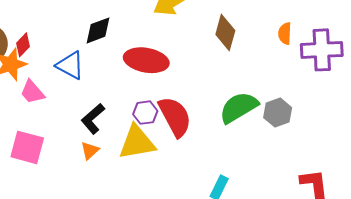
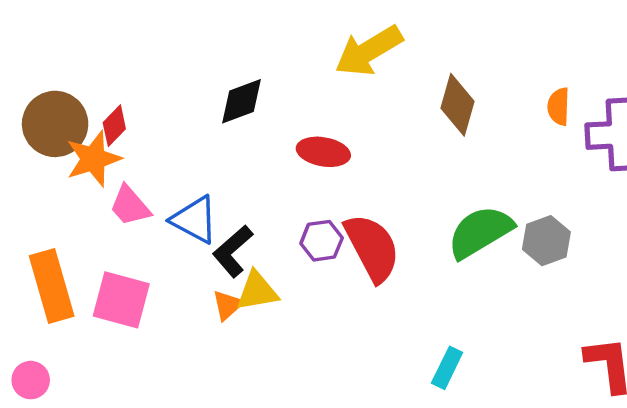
red ellipse: (146, 60) -> (323, 152), size x0.7
blue triangle: (70, 65) -> (194, 220), moved
yellow triangle: (137, 142) -> (257, 291), moved, size x0.7

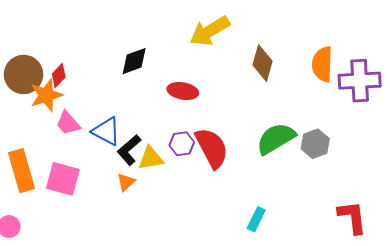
orange semicircle: (559, 107) -> (322, 64), size x1.6
yellow triangle: (257, 291) -> (151, 158), moved

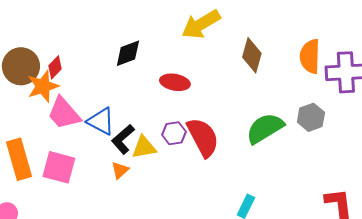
pink trapezoid: (68, 123) -> (64, 113), size x1.4
gray hexagon: (315, 144) -> (311, 117), moved

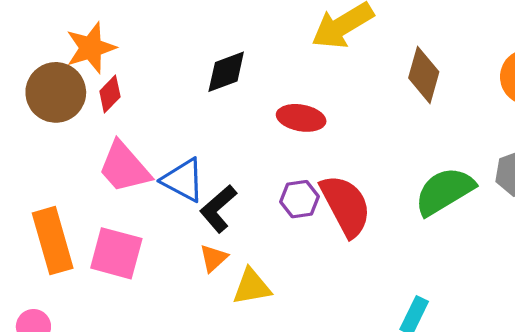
orange star: (43, 86) -> (91, 48), moved
yellow triangle: (144, 147) -> (252, 287), moved

